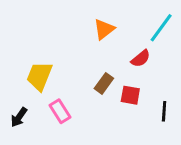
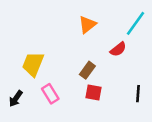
red square: (130, 95) -> (94, 92), moved

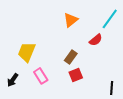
red square: (94, 92) -> (76, 75), turned -32
black line: (138, 94) -> (112, 88), moved

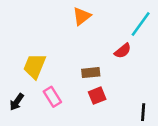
orange triangle: (71, 20) -> (82, 16), moved
brown rectangle: (71, 57) -> (91, 73), turned 48

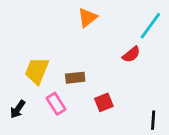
brown rectangle: (91, 73) -> (75, 78), moved

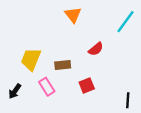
orange triangle: (87, 17) -> (73, 15), turned -30
red semicircle: (131, 54) -> (96, 49), moved

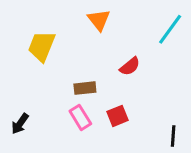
yellow trapezoid: (31, 59) -> (42, 46), moved
pink rectangle: (47, 87) -> (80, 117), moved

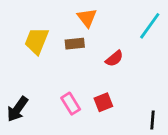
brown rectangle: (85, 88) -> (75, 44), moved
black arrow: (20, 124) -> (17, 109), size x1.4

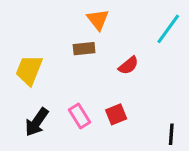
yellow trapezoid: (37, 41) -> (29, 70), moved
black arrow: (17, 109) -> (37, 122), moved

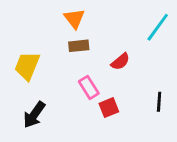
orange triangle: (98, 20) -> (74, 19), moved
pink rectangle: (79, 116) -> (89, 87), moved
black line: (171, 134) -> (159, 102), moved

